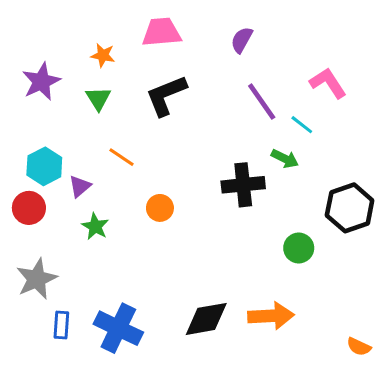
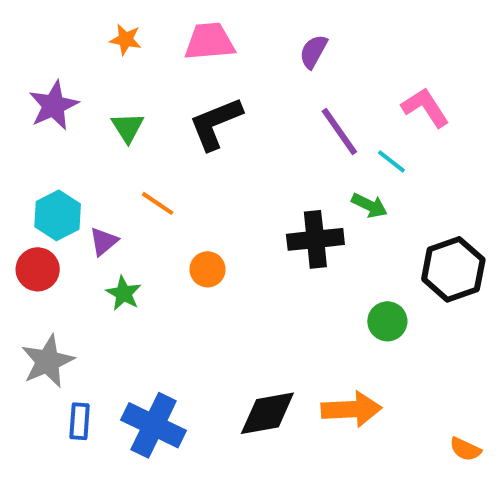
orange star: (103, 55) -> (126, 40), moved

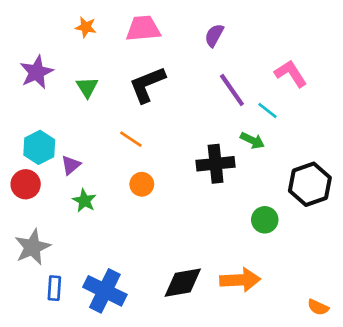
orange line: (158, 203) -> (131, 139), moved

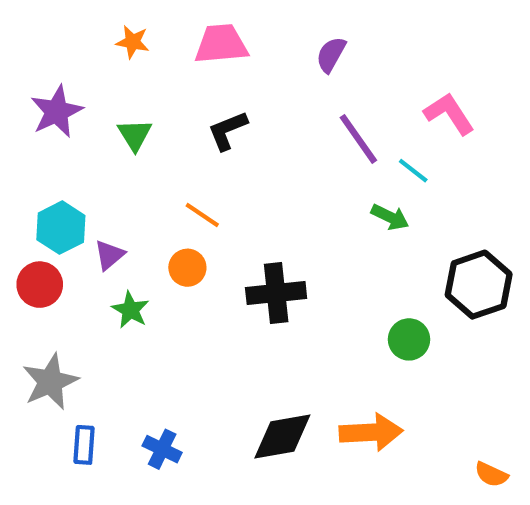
black L-shape: (147, 85) -> (228, 131), size x0.7
black cross: (216, 164) -> (276, 293), moved
orange circle: (142, 184) -> (187, 268), moved
blue cross: (105, 291) -> (162, 449), size x0.6

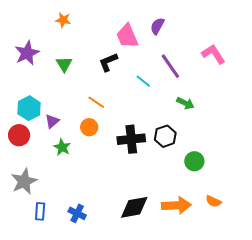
pink trapezoid: (221, 44) -> (127, 36), moved, turned -108
cyan line: (413, 171) -> (143, 81), moved
black hexagon: (479, 285) -> (165, 136), moved, size x0.7
orange semicircle: (491, 474) -> (213, 201), moved

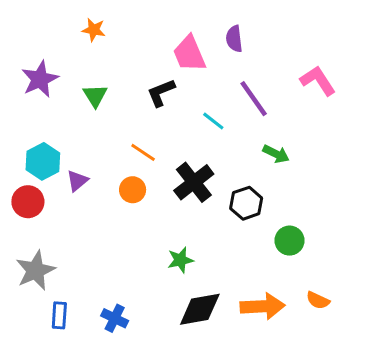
purple semicircle: (157, 26) -> (234, 39), turned -36
black cross: (131, 139) -> (194, 182), moved, turned -32
green star: (62, 147) -> (180, 260), moved, turned 30

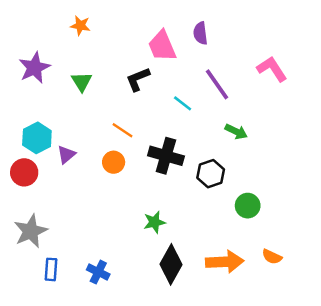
black cross: (194, 182) -> (166, 156), turned -36
black diamond: (200, 309) -> (171, 264), turned -51

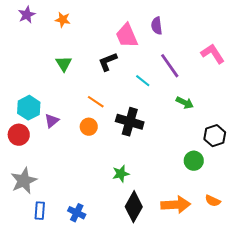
purple star: (34, 68) -> (27, 15), moved, size x0.7
black hexagon: (211, 174) -> (215, 136), moved

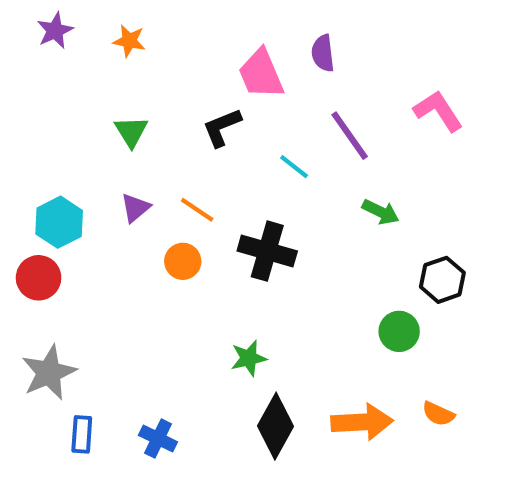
purple triangle: (52, 121) -> (135, 208), moved

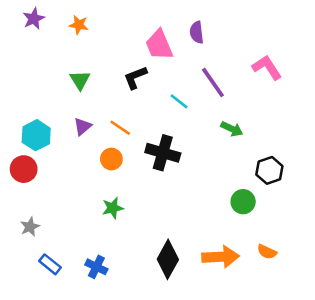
green star: (249, 358) -> (113, 208), moved
gray star: (49, 373) -> (30, 227), size x0.6
blue rectangle: (82, 434) -> (50, 264), turned -55

